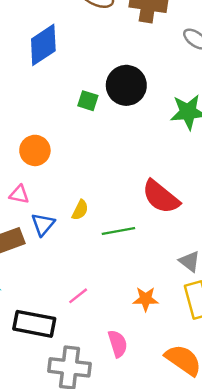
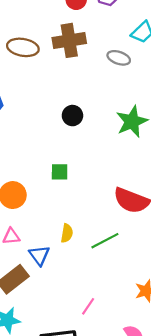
black circle: (126, 85) -> (72, 116), size x0.6
green square: (88, 101) -> (60, 172), moved

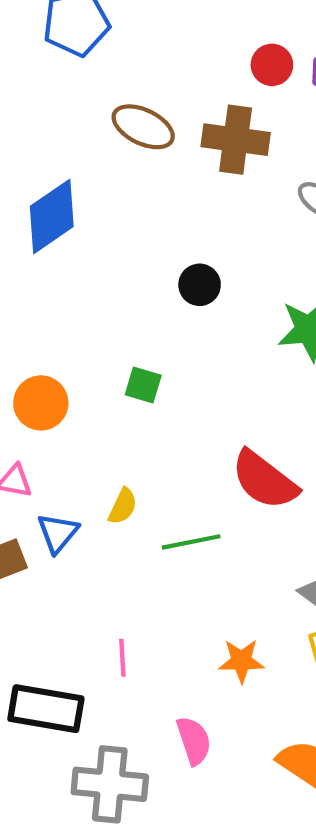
pink line: (88, 306) -> (122, 658), turned -54

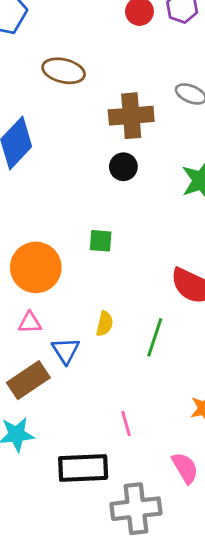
brown cross: (236, 140) -> (131, 116), moved
orange circle: (41, 403) -> (36, 267), size x1.4
green line: (191, 542) -> (155, 337), turned -48

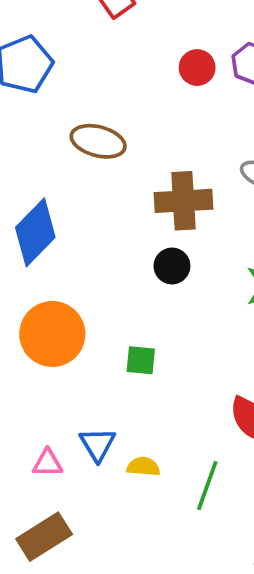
orange circle: (36, 267) -> (52, 334), moved
yellow semicircle: (105, 324) -> (143, 467), turned -100
blue triangle: (66, 351) -> (98, 444), moved

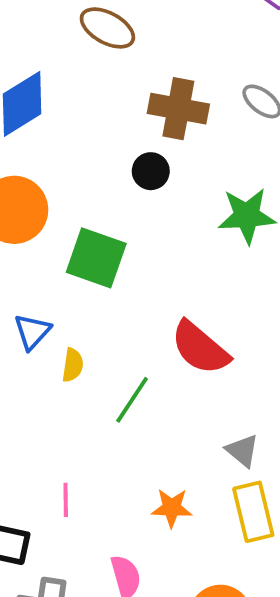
green square: (141, 360) -> (96, 258), size x1.8
yellow semicircle: (143, 467) -> (73, 365), turned 80

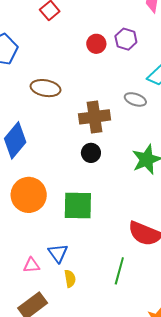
yellow semicircle: (73, 365) -> (70, 279), moved

